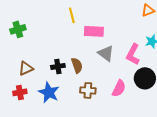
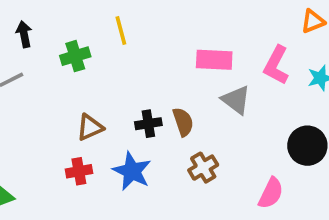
yellow line: (72, 15) -> (121, 30), moved
pink L-shape: (133, 54) -> (276, 65), moved
pink semicircle: (119, 88) -> (271, 193), moved
brown cross: (88, 90) -> (203, 168), turned -35

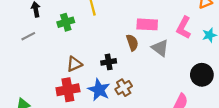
brown semicircle: (183, 122) -> (132, 43), moved
brown cross: (203, 168) -> (124, 88), moved
red cross: (79, 171) -> (68, 90), size x1.5

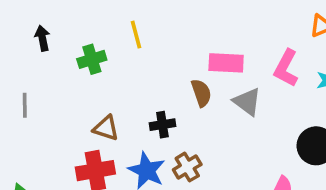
gray line: (28, 36) -> (25, 105), moved, turned -64
brown triangle: (74, 64) -> (106, 128), turned 42

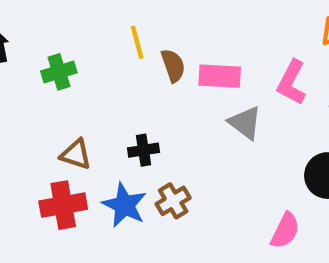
yellow line: (136, 35) -> (137, 42), moved
brown semicircle: (201, 93) -> (173, 66), moved

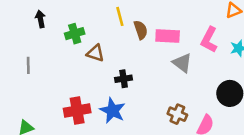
brown triangle: (76, 154) -> (95, 53), moved
brown cross: (173, 201) -> (177, 114), moved, turned -36

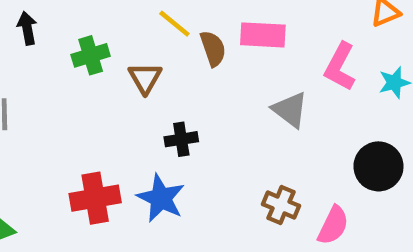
yellow line: (120, 16) -> (174, 24), turned -36
pink rectangle: (168, 36) -> (263, 35), moved
brown triangle: (95, 53) -> (145, 78), moved, turned 42

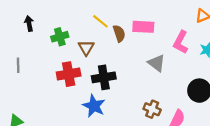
black cross: (181, 139) -> (104, 77), size x1.5
red cross: (95, 198) -> (69, 74), moved

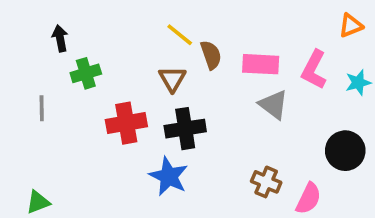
pink rectangle: (143, 27) -> (261, 64), moved
green cross: (60, 37) -> (86, 73), moved
brown triangle: (86, 48) -> (172, 79), moved

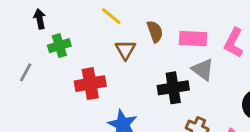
yellow line: (180, 35) -> (111, 16), moved
gray line: (42, 108) -> (26, 72), turned 30
black cross: (185, 129) -> (173, 88), moved

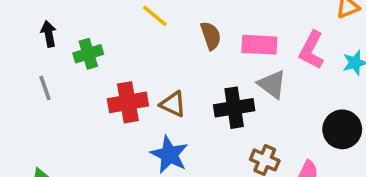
black arrow: (40, 19) -> (49, 34), moved
brown triangle: (125, 50) -> (173, 104), moved, turned -35
gray line: (26, 72) -> (45, 88), turned -48

